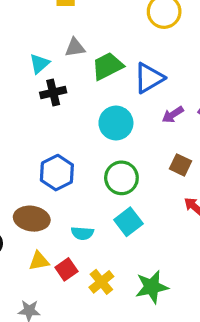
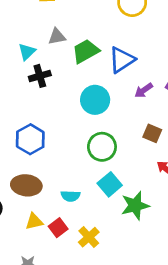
blue hexagon: (57, 173) -> (30, 139), moved
green star: (152, 287) -> (135, 206), moved

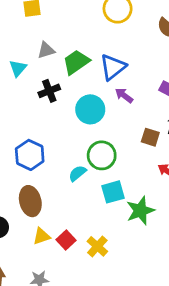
black cross: (40, 76) -> (49, 91), moved
purple arrow: (144, 90) -> (124, 95), moved, turned 78
cyan square: (110, 184) -> (113, 192), turned 30
brown ellipse: (26, 185) -> (30, 201), turned 76
cyan semicircle: (70, 196) -> (77, 173), moved, turned 144

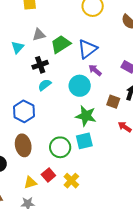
cyan circle: (90, 109) -> (80, 86), moved
green circle: (102, 155) -> (60, 147), moved
cyan semicircle: (77, 173) -> (45, 85), moved
green star: (140, 211) -> (86, 116), moved, turned 30
yellow triangle: (42, 236) -> (30, 183), moved

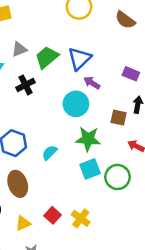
cyan semicircle: (45, 85) -> (50, 153), moved
green circle: (60, 147) -> (118, 177), moved
yellow triangle: (30, 183) -> (23, 223), moved

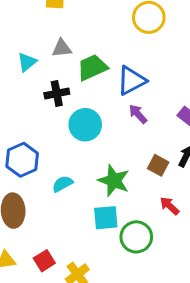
cyan circle: (76, 104) -> (85, 125), moved

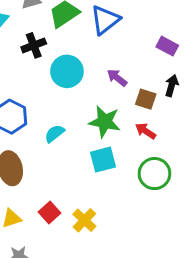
purple arrow: (138, 114) -> (117, 78), moved
red arrow: (169, 206) -> (146, 131), moved
green circle: (136, 237) -> (154, 174), moved

